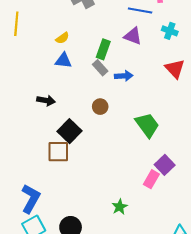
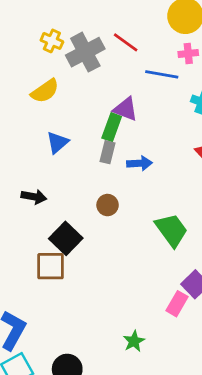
purple triangle: (133, 36) -> (126, 109), moved
yellow semicircle: (62, 38) -> (45, 91), moved, size x1.5
blue triangle: (63, 61) -> (57, 142), turned -48
gray rectangle: (100, 68) -> (108, 152), turned 56

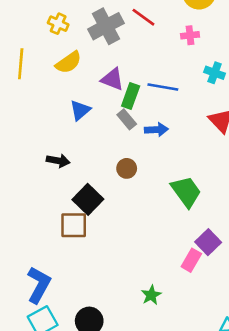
yellow cross: (52, 41) -> (58, 24), moved
pink cross: (188, 53) -> (190, 35), moved
blue line: (162, 74) -> (163, 87), moved
purple triangle: (126, 109) -> (112, 79), moved
gray rectangle: (108, 152) -> (127, 119), turned -54

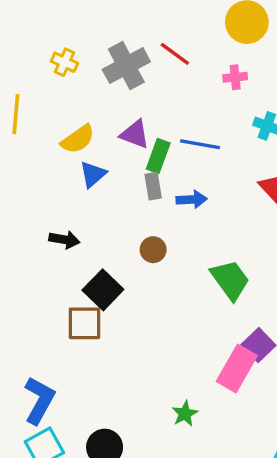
yellow semicircle: (68, 62) -> (78, 139), moved
gray rectangle: (127, 119) -> (153, 186), turned 30
pink rectangle: (191, 260) -> (237, 368), size x1.5

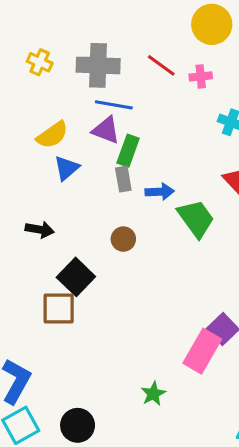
red line: (175, 54) -> (161, 65), moved
gray cross: (126, 66) -> (98, 65), turned 30
blue line: (200, 144) -> (114, 105), moved
green trapezoid: (230, 280) -> (196, 219), moved

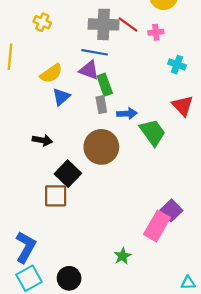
gray cross: (98, 65) -> (104, 24), moved
green rectangle: (128, 151) -> (105, 85), turned -40
brown circle: (123, 239) -> (101, 147), size x2.0

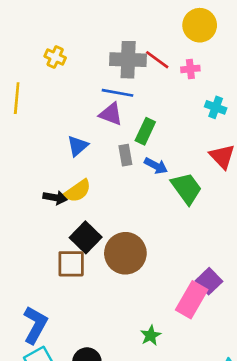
yellow semicircle: (51, 73) -> (78, 191), moved
green rectangle: (105, 85) -> (145, 131), moved, turned 45
blue arrow: (127, 114) -> (156, 166), turned 30
brown circle: (101, 147) -> (125, 253), moved

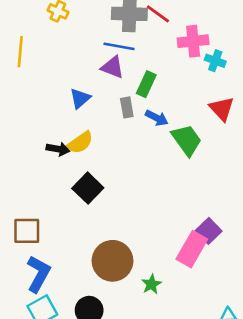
pink cross: (190, 69) -> (193, 41), moved, size x1.6
brown circle: (125, 253) -> (113, 261), moved
brown square: (71, 264) -> (27, 231), moved

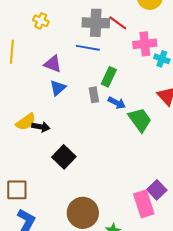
purple triangle: (113, 67) -> (53, 64), moved
yellow semicircle: (80, 143) -> (26, 122), moved
pink rectangle: (192, 249) -> (144, 204), turned -48

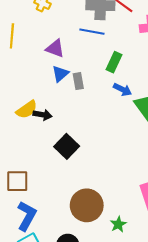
gray rectangle: (94, 95) -> (78, 81), moved

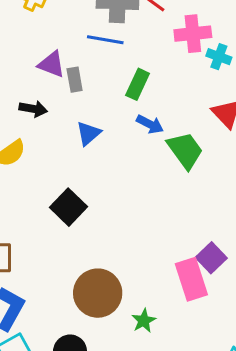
blue triangle: (60, 74) -> (88, 133), moved
gray rectangle: (78, 81) -> (75, 80), moved
black arrow: (42, 115) -> (33, 109), moved

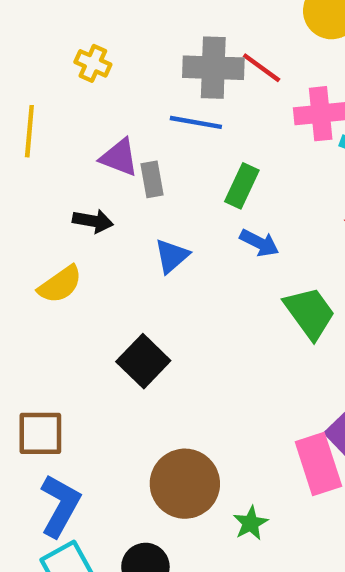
green trapezoid: (185, 150) -> (310, 313), moved

